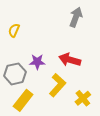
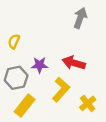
yellow semicircle: (14, 30) -> (14, 41), moved

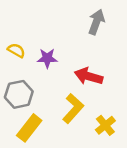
yellow semicircle: (14, 41) -> (16, 50), turned 96
purple star: (40, 65) -> (47, 58), moved

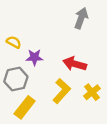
purple star: (47, 58) -> (34, 57), moved
yellow cross: (105, 125) -> (92, 92), moved

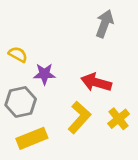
yellow rectangle: (25, 107) -> (32, 138), turned 30

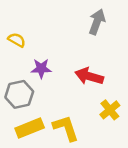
yellow semicircle: (18, 54) -> (17, 40), moved
yellow L-shape: (79, 117) -> (66, 128), moved, turned -60

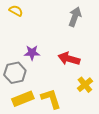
yellow semicircle: (17, 40) -> (16, 11), moved

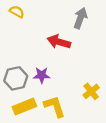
purple star: (32, 53) -> (42, 75), moved
red arrow: (69, 59) -> (59, 42), moved

